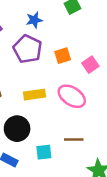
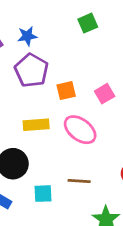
blue star: (34, 20) -> (27, 36), moved
orange square: (63, 56) -> (66, 91), moved

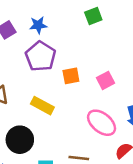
yellow rectangle: (36, 125) -> (42, 106), turned 30
pink ellipse: (80, 130) -> (102, 123), moved

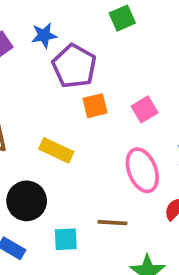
purple pentagon: (40, 56) -> (74, 66), moved
pink ellipse: (102, 123) -> (142, 170), turned 32

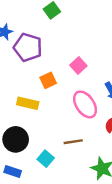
orange square: (95, 106) -> (48, 80), moved
cyan square: (66, 239) -> (46, 159), turned -35

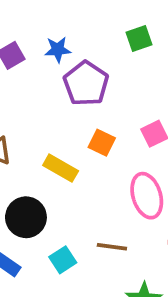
orange square: (48, 80) -> (102, 143), turned 35

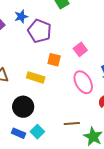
brown line: (112, 247) -> (72, 123), moved
cyan square: (63, 260) -> (37, 132), moved

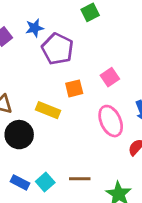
orange square: (54, 60) -> (74, 88), turned -32
black circle: (23, 107) -> (19, 135), moved
brown line: (72, 123) -> (80, 179), moved

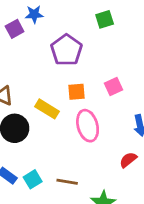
blue star: (35, 28) -> (34, 14), moved
pink ellipse: (111, 121) -> (88, 126), moved

